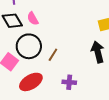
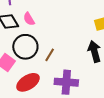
purple cross: (69, 82) -> (66, 82), size x1.6

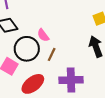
pink semicircle: (29, 19) -> (43, 35), moved

